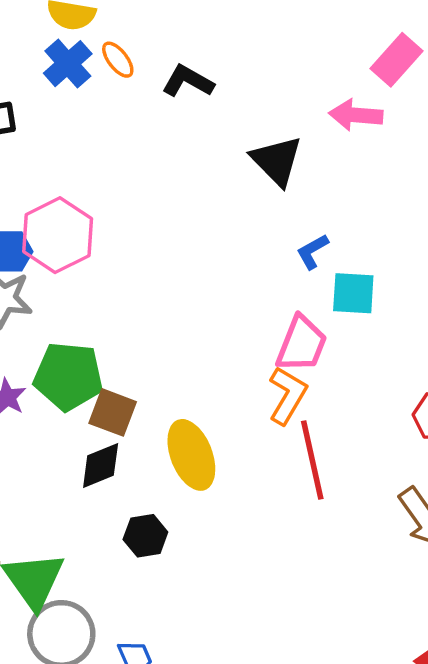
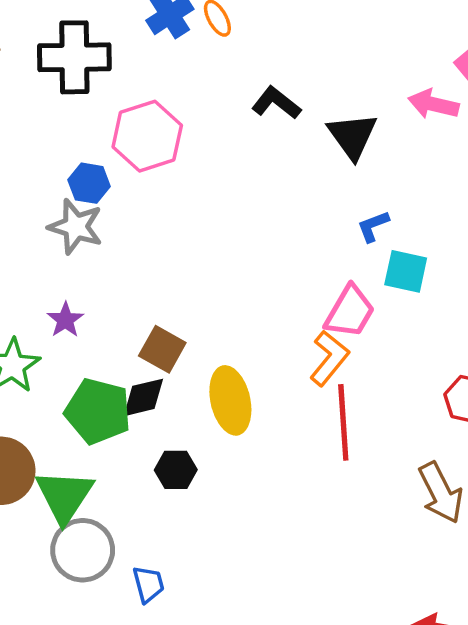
black L-shape: (188, 81) -> (276, 103), moved
pink hexagon: (58, 235) -> (147, 136), moved
green pentagon: (68, 376) -> (98, 411), moved

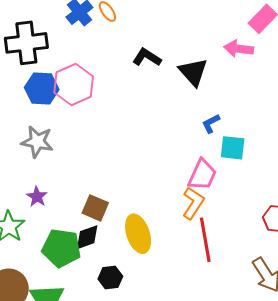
blue hexagon: (89, 183) -> (42, 88), moved, size x1.4

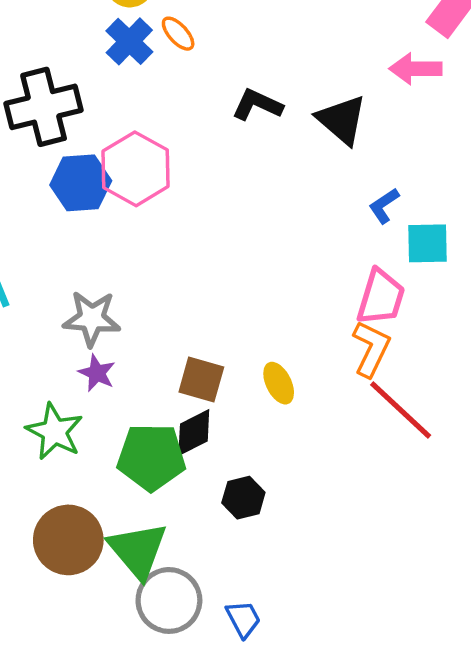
gray star: (37, 142) -> (92, 319), moved
yellow ellipse: (138, 234) -> (279, 383), moved, size x0.6
red line: (205, 240) -> (401, 410), turned -30

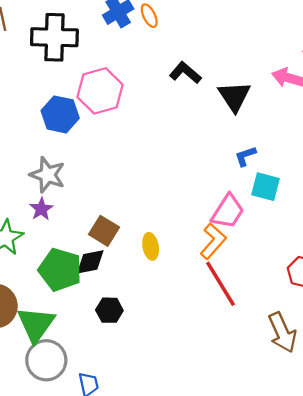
blue hexagon: (81, 183) -> (60, 114), moved

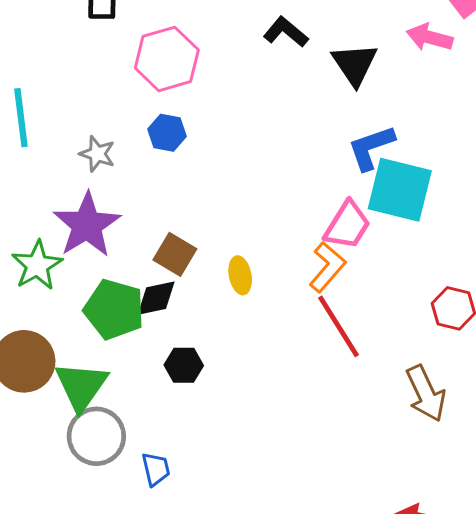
blue hexagon: (60, 114) -> (167, 133), moved, size x0.7
blue L-shape: (245, 156) -> (371, 148), size x1.6
gray star: (48, 175) -> (97, 154), moved, size x0.7
cyan square: (265, 187) -> (400, 190), size x1.6
purple star: (41, 209) -> (87, 225), size x2.0

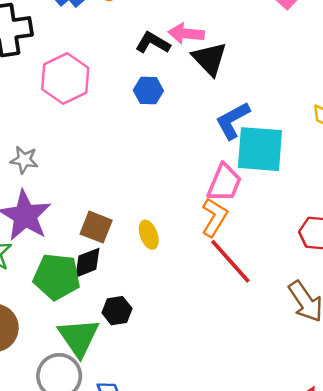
pink arrow: (430, 37) -> (186, 34), moved
blue hexagon: (167, 133) -> (148, 90), moved
green triangle: (81, 386) -> (79, 337), moved

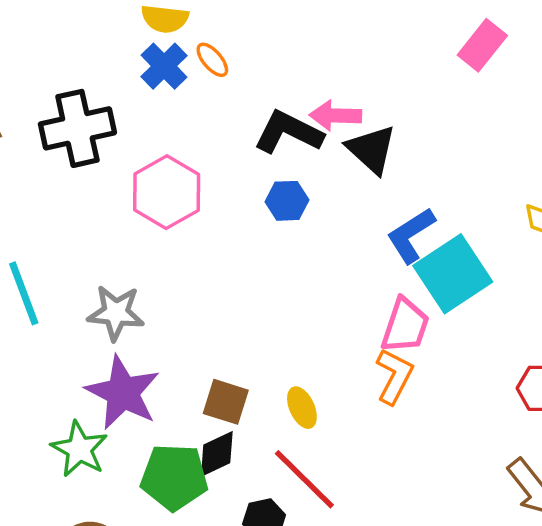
black L-shape: (153, 43) -> (288, 132), size x1.4
cyan square: (260, 149) -> (453, 274), turned -34
gray star: (24, 160) -> (116, 313), size x1.4
red line: (230, 261) -> (304, 479), moved

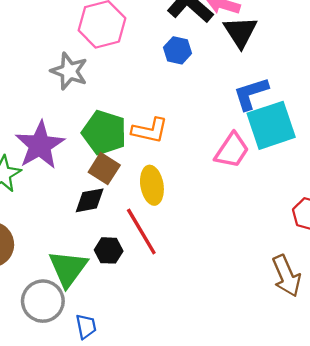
gray star: (116, 313) -> (69, 71), moved
orange L-shape: (394, 376) -> (150, 130), moved, turned 60
yellow ellipse: (302, 408) -> (152, 185), size x1.4
green pentagon: (174, 477) -> (104, 133), moved

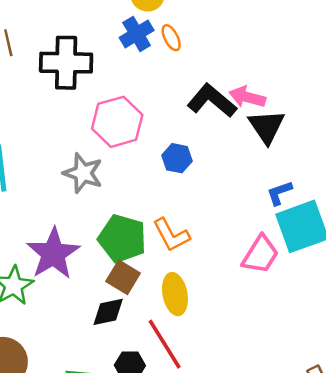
blue hexagon: (178, 50) -> (177, 158), moved
blue L-shape: (251, 94) -> (279, 193), size x0.7
orange L-shape: (150, 130) -> (171, 235), turned 51

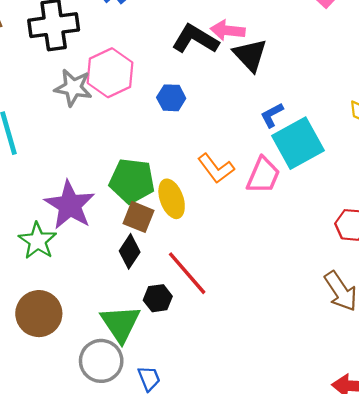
gray star: (83, 173) -> (73, 88), moved
orange L-shape: (171, 235) -> (216, 168), moved
yellow ellipse: (175, 294) -> (172, 199), moved
black diamond: (108, 312) -> (130, 251), turned -36

